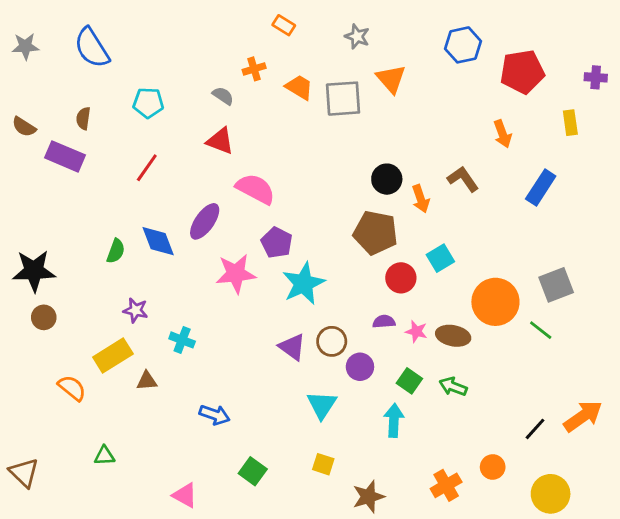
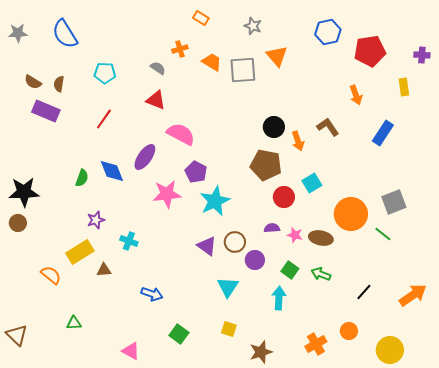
brown semicircle: (24, 127) -> (33, 82), moved
purple star: (136, 310) -> (96, 220), turned -30
brown circle: (44, 317) -> (18, 223), moved
black line: (535, 429) -> (364, 292), moved

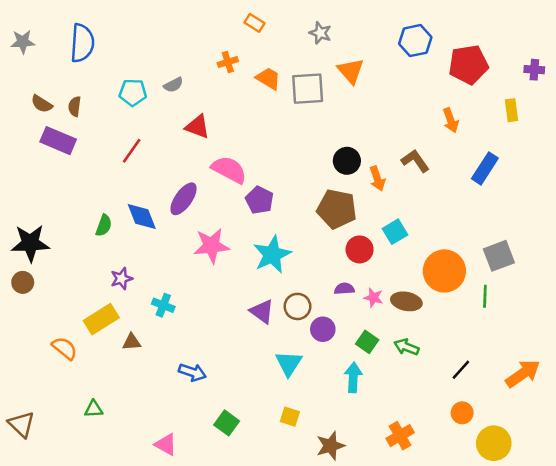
blue semicircle: (65, 34) -> (82, 43), turned -144
gray semicircle: (158, 68) -> (173, 85), moved, turned 119
purple pentagon: (196, 172) -> (259, 200), moved
green line: (383, 234) -> (485, 296), turned 54
orange circle: (349, 331) -> (462, 413), moved

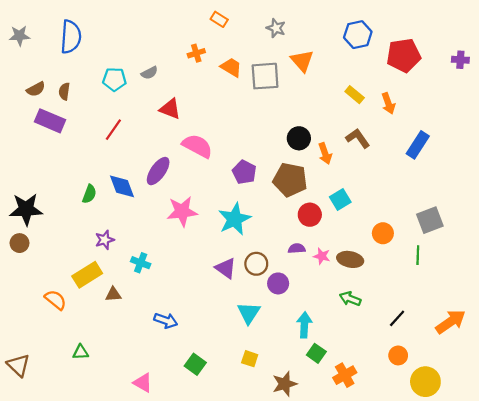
brown semicircle: (42, 104) -> (36, 89), turned -60
yellow rectangle: (511, 110) -> (355, 95), moved, turned -42
purple pentagon: (259, 200) -> (244, 172), moved
orange circle: (444, 271) -> (383, 233), size x0.6
green square: (367, 342) -> (316, 353), moved

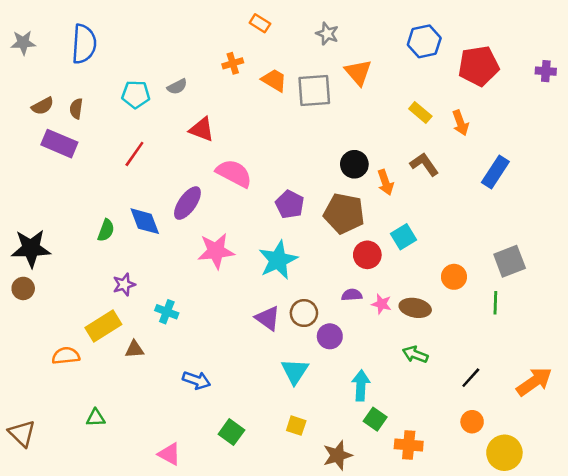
orange semicircle: (55, 300) -> (66, 356), turned -45
orange cross: (345, 375) -> (409, 445), turned 35

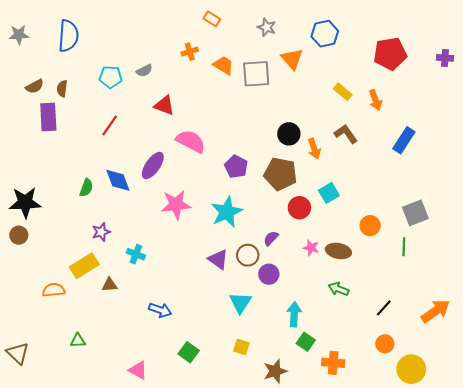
blue hexagon: (424, 41) -> (325, 34), moved
purple rectangle: (59, 144) -> (48, 117), turned 64
purple semicircle: (352, 295) -> (271, 238), moved, turned -42

